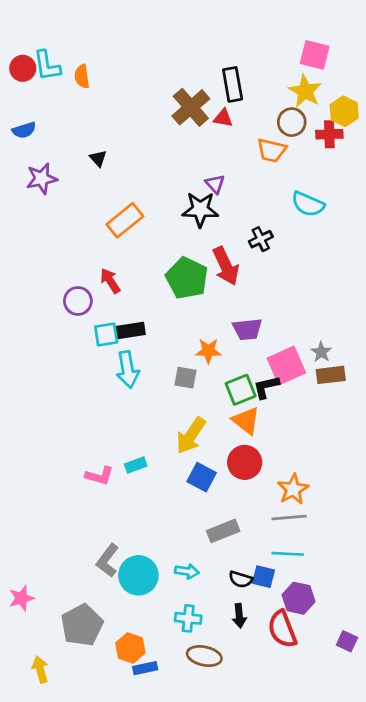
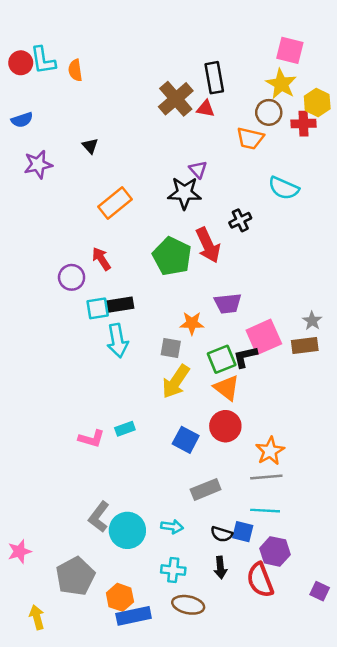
gray star: (321, 352) -> (312, 321), moved
yellow arrow: (191, 435) -> (176, 382), moved
blue rectangle: (145, 668) -> (134, 616), size x1.5

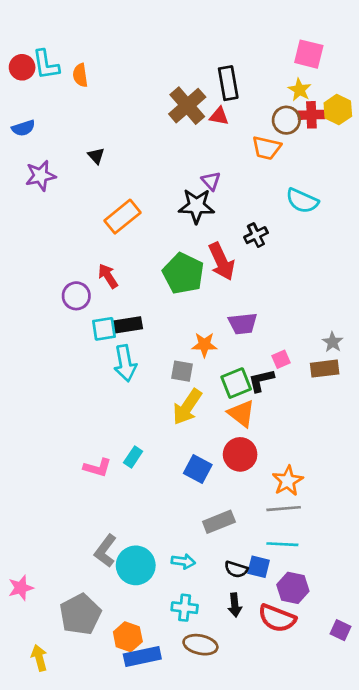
yellow star: (281, 84) -> (300, 90), size x0.7
red cross: (304, 124) -> (311, 115), moved
pink square: (264, 337) -> (281, 359), size x0.5
cyan rectangle: (125, 429) -> (133, 457), turned -36
red semicircle: (260, 580) -> (277, 618), turned -48

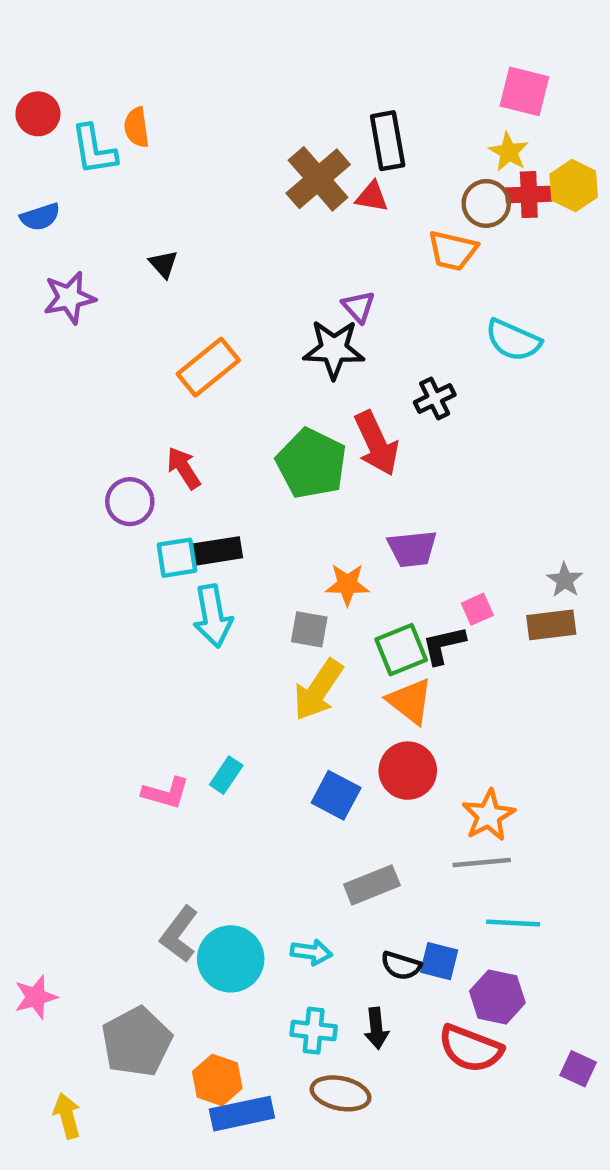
cyan L-shape: (46, 65) -> (94, 150), moved
cyan line: (282, 544) -> (513, 923), moved
black arrow: (235, 605) -> (376, 1028), moved

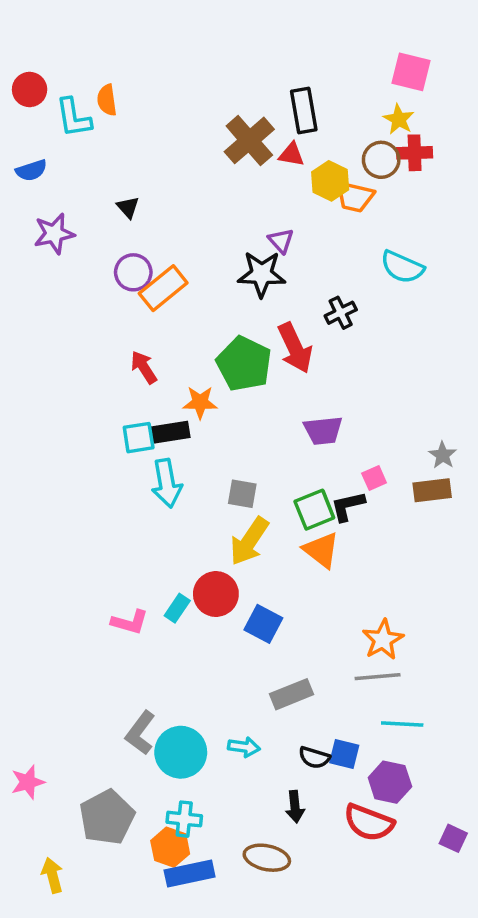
yellow hexagon: (574, 186) -> (330, 181), moved
purple circle: (130, 502) -> (133, 272), moved
orange star: (347, 585) -> (200, 402), moved
red circle: (408, 771) -> (216, 594), moved
cyan cross: (314, 1031) -> (184, 819), moved

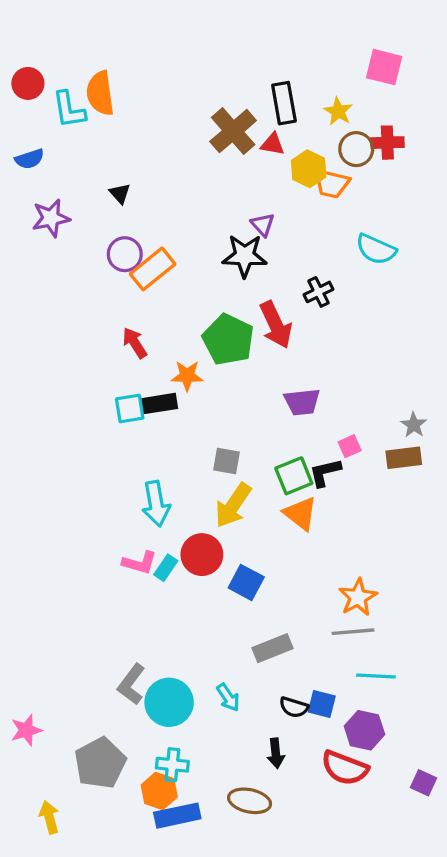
orange semicircle: (107, 100) -> (100, 93), size x1.5
yellow star: (399, 119) -> (338, 111), moved
cyan arrow: (167, 483) -> (156, 504), moved
pink L-shape: (130, 622) -> (140, 563), moved
cyan arrow: (244, 747) -> (228, 697), turned 48

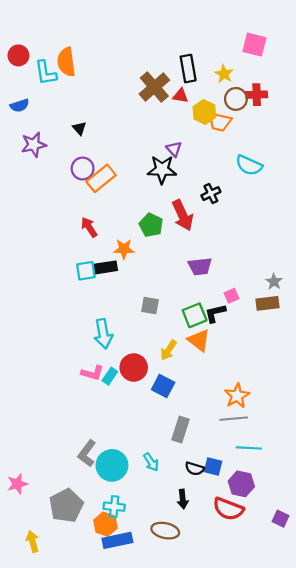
green pentagon: (228, 340) -> (151, 225), size x0.7
yellow arrow: (233, 505) -> (168, 350), moved, size x0.7
gray rectangle: (273, 648) -> (180, 429), turned -50

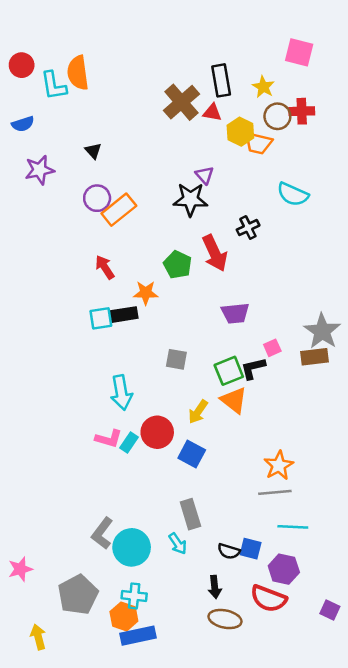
gray star: (274, 282) -> (322, 331), size x1.8
gray rectangle: (180, 429) -> (190, 514), moved, turned -35
brown ellipse: (165, 531) -> (225, 619), moved

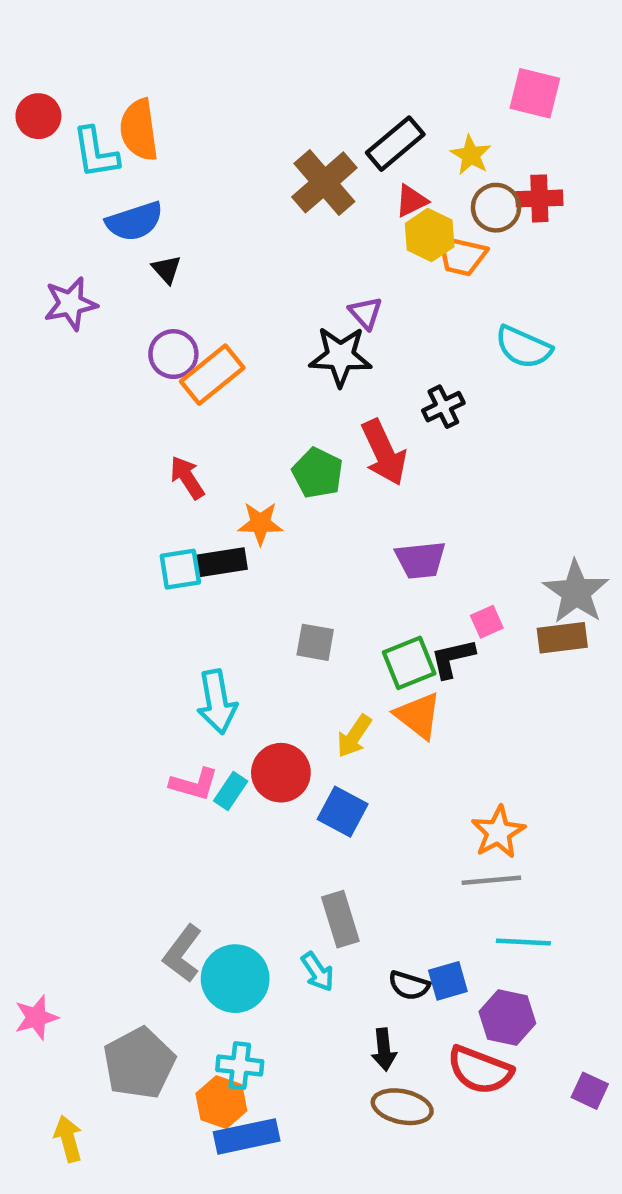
black rectangle: (221, 80) -> (395, 144), turned 60
red triangle: (212, 112) -> (411, 201), moved, turned -36
blue semicircle: (23, 124) -> (135, 221), moved, size x1.4
blue square: (251, 549) -> (448, 981), turned -30

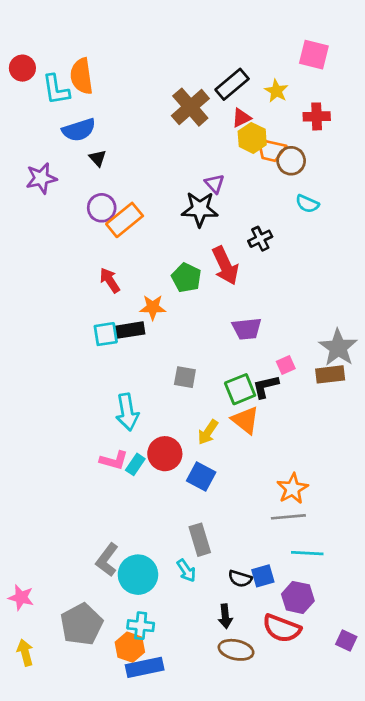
brown circle: (496, 208) -> (291, 161), moved
cyan semicircle: (523, 347) -> (307, 204), size x0.7
pink star: (36, 1017) -> (21, 597), turned 30
yellow arrow: (68, 1139) -> (25, 653), moved

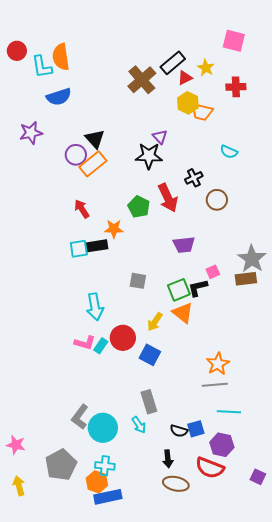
red triangle: (241, 118) -> (185, 78), moved
black triangle: (98, 158) -> (95, 139), moved, size x1.5
brown circle: (291, 161) -> (217, 200), moved

